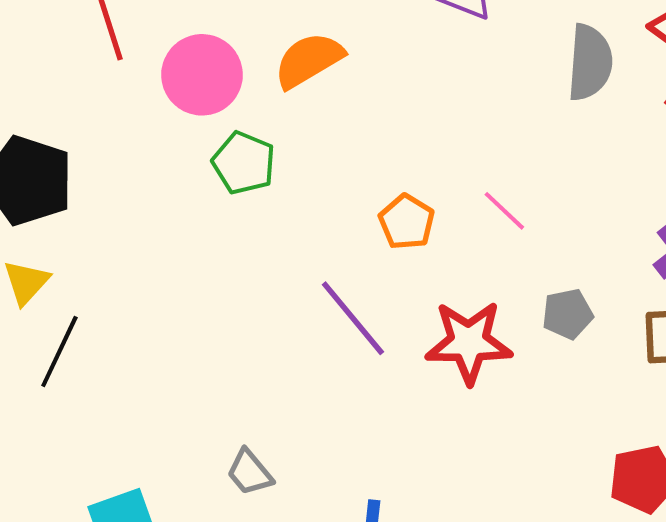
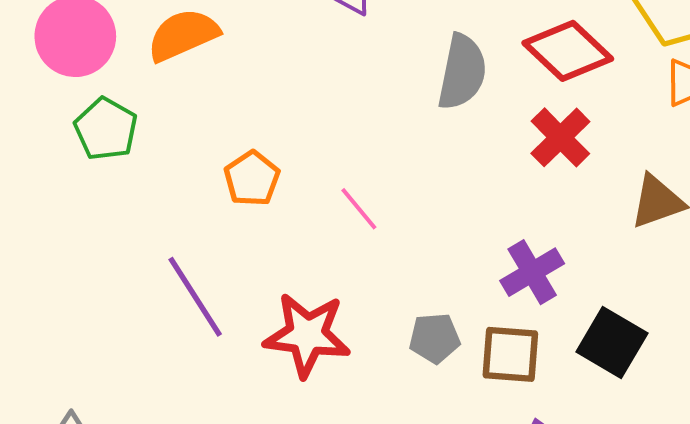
orange pentagon: (407, 222) -> (252, 179), moved
gray pentagon: (567, 314) -> (435, 338), moved

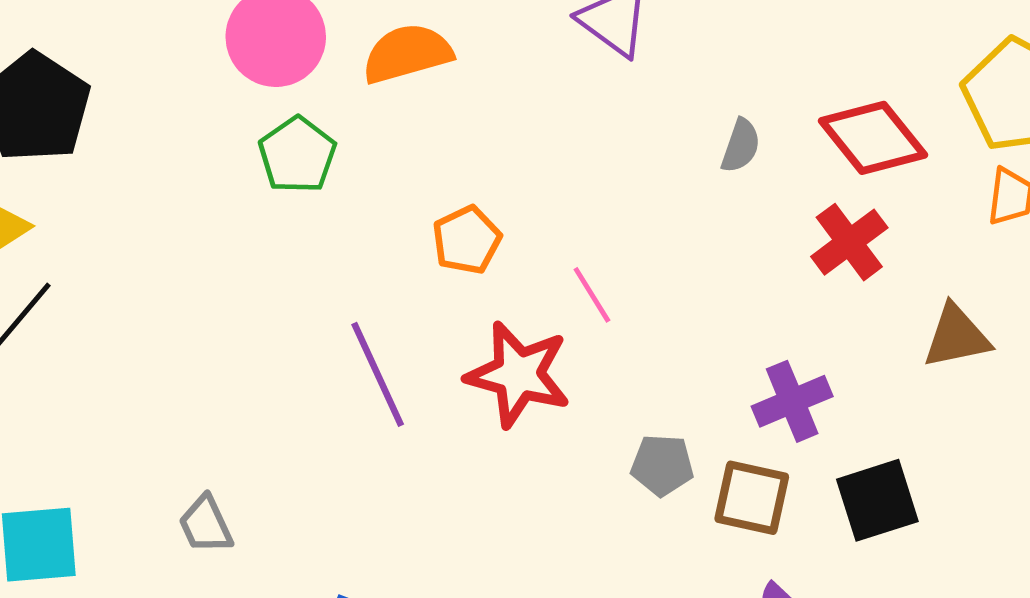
gray semicircle: (462, 72) -> (741, 146), size x0.6
red star: (307, 335) -> (518, 374), moved
black square: (612, 342) -> (877, 500), turned 34

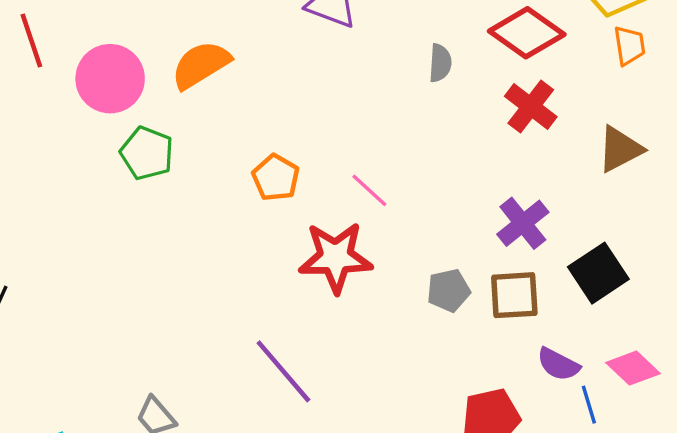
purple line: (378, 374) -> (283, 371), moved

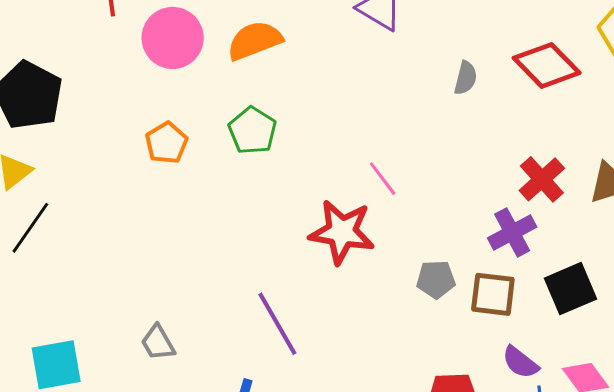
red cross: (531, 107) -> (542, 179), moved
green pentagon: (147, 153) -> (253, 131), moved
orange pentagon: (276, 178) -> (166, 143), moved

